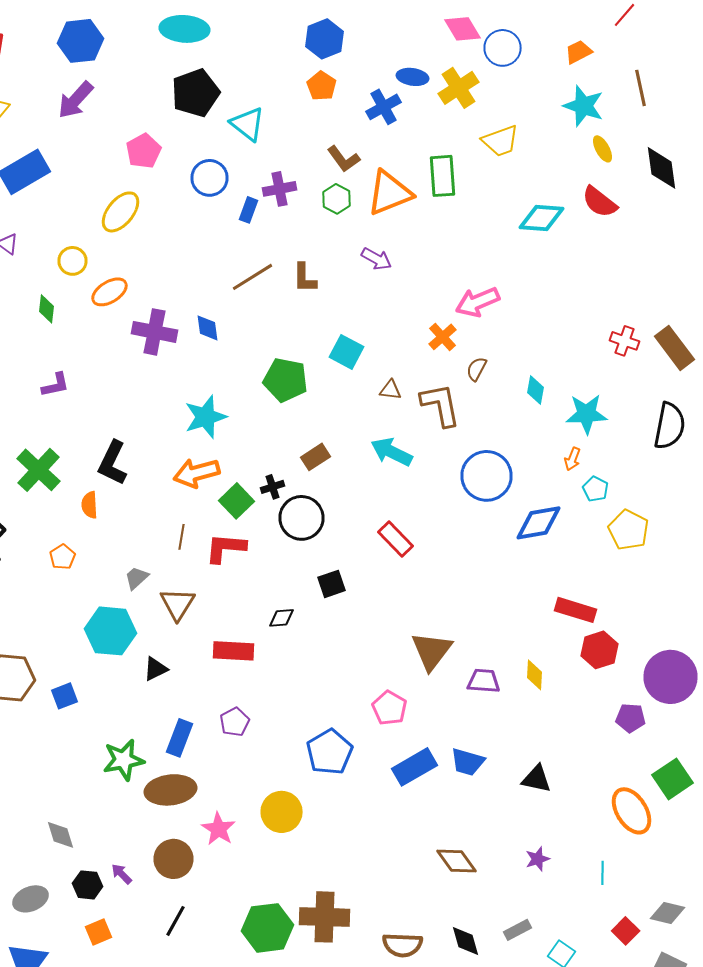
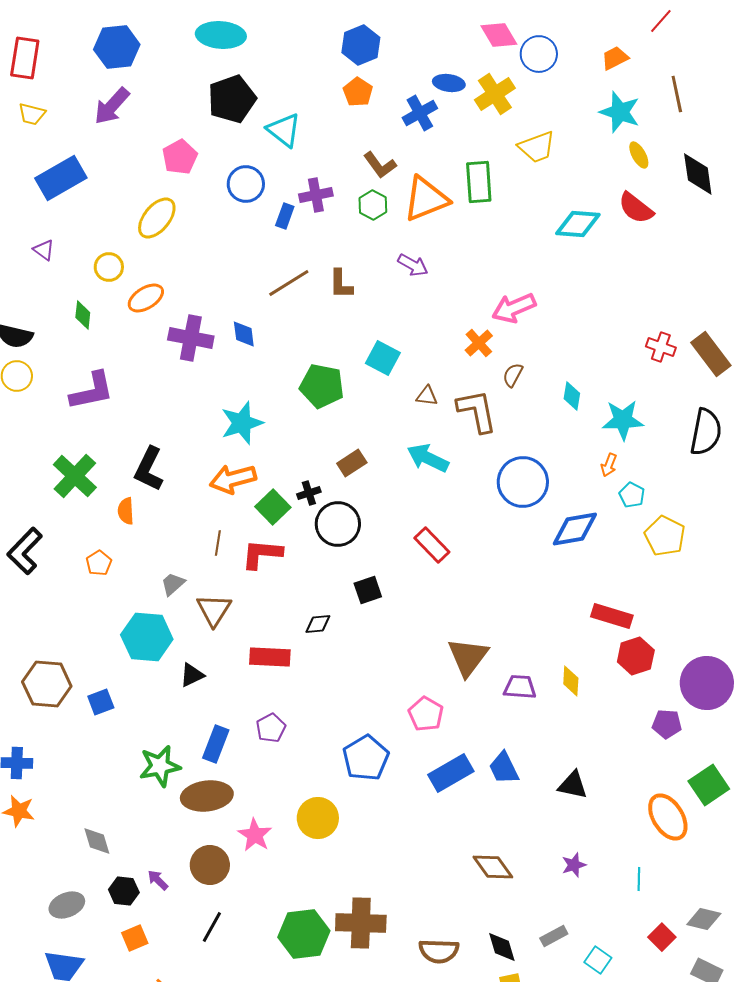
purple L-shape: (56, 385) -> (92, 391), size x1.6
blue trapezoid: (468, 762) -> (504, 768), turned 48

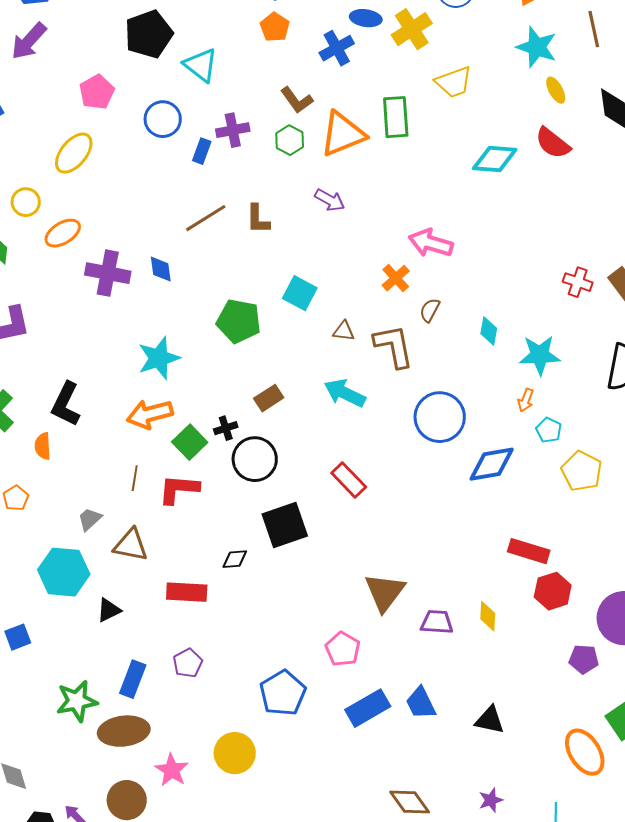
pink arrow: (514, 308) -> (431, 243), turned 39
black square: (368, 590) -> (285, 525), size x1.6
brown triangle: (214, 610) -> (131, 545), turned -51

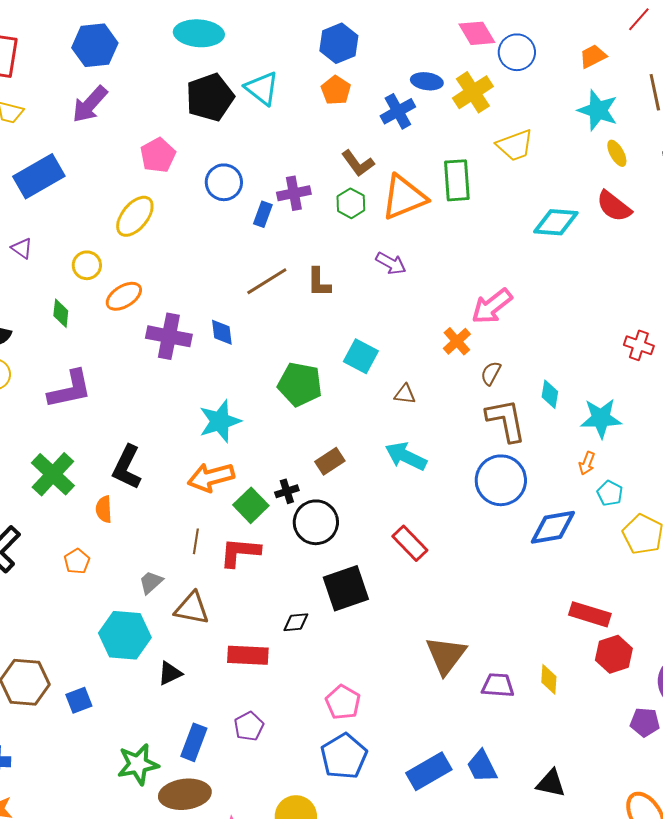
cyan triangle: (201, 65) -> (262, 88), moved
pink arrow: (431, 243) -> (492, 306), turned -54
brown L-shape: (394, 346) -> (506, 420), moved
pink pentagon: (343, 649) -> (343, 702), moved

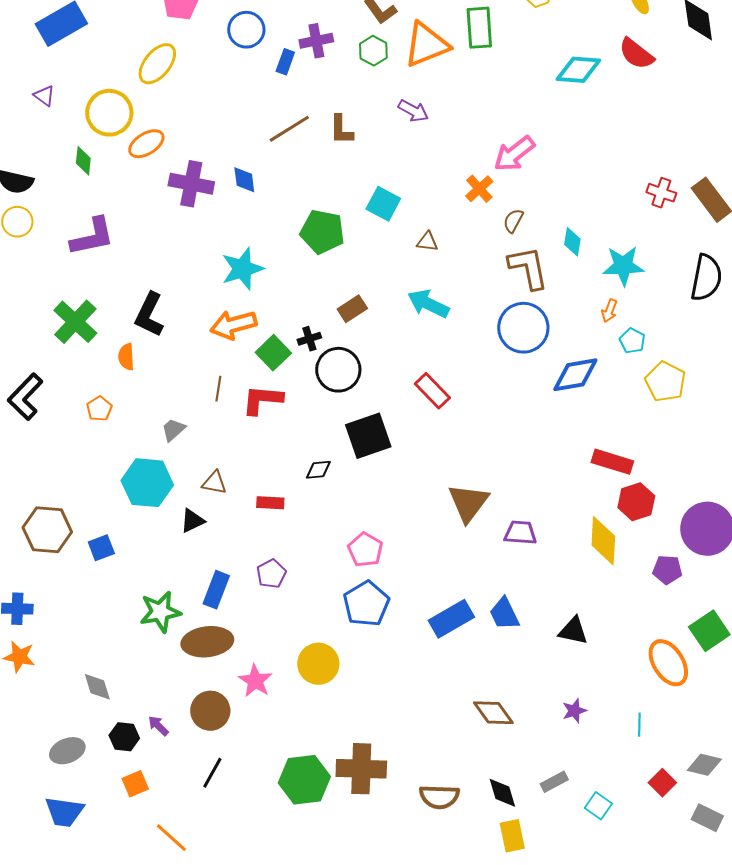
yellow circle: (87, 265) -> (109, 113), size x1.6
brown triangle: (192, 608) -> (214, 483), moved, size x0.7
red rectangle: (248, 655) -> (270, 503), size x0.7
yellow diamond: (549, 679) -> (603, 541), moved, size x1.6

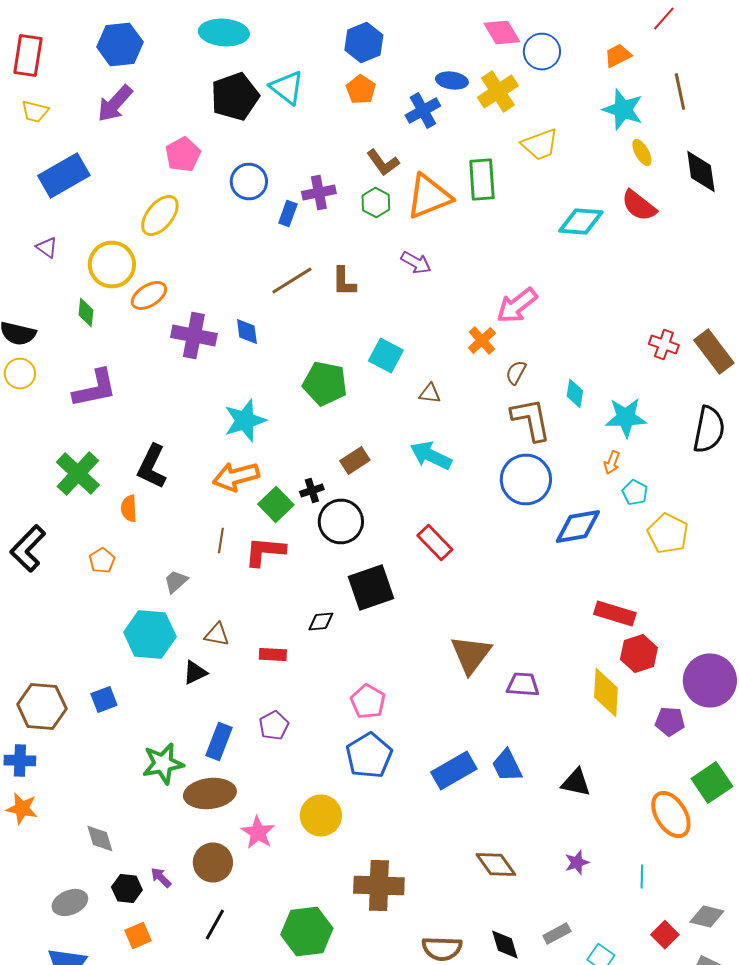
brown hexagon: (47, 530) -> (42, 706), moved
brown cross: (361, 769) -> (379, 886), moved

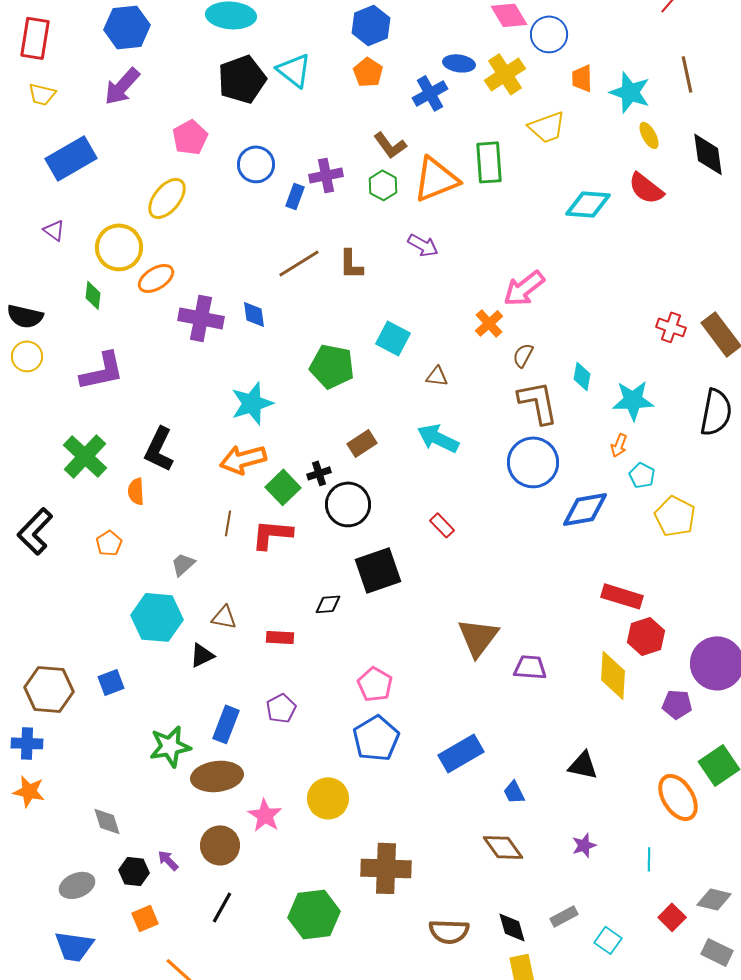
orange trapezoid: (618, 56) -> (582, 78), moved, turned -64
red rectangle: (435, 542) -> (442, 525), size x0.7
blue trapezoid: (507, 766) -> (514, 792), moved, size x0.7

